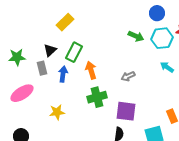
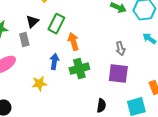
blue arrow: (63, 74) -> (54, 62), moved
gray arrow: (128, 76) -> (120, 49), moved, turned -80
purple square: (126, 111) -> (118, 74), moved

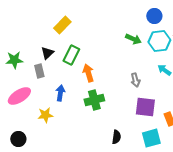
blue arrow: (54, 62) -> (60, 93), moved
purple square: (118, 74) -> (145, 107), moved
yellow star: (39, 84) -> (45, 115), moved

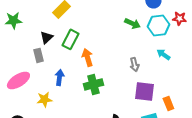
green star: (14, 60) -> (13, 20), moved

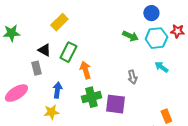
black triangle: (46, 37) -> (44, 50), turned -48
purple square: (144, 91) -> (115, 104), moved
yellow star: (44, 99) -> (51, 112), moved

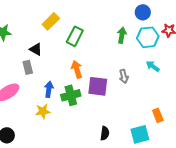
green arrow: (130, 36) -> (122, 35), turned -105
green rectangle: (68, 52) -> (75, 36), moved
green cross: (91, 97) -> (71, 95), moved
purple square: (115, 104) -> (98, 86), moved

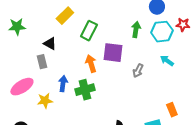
gray arrow: (124, 76) -> (138, 71), turned 40
purple square: (98, 86) -> (113, 53), moved
yellow star: (43, 111) -> (45, 101), moved

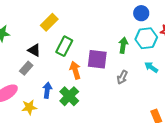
green arrow: (136, 30) -> (123, 45), moved
green rectangle: (89, 31) -> (64, 46), moved
gray rectangle: (42, 62) -> (26, 68), turned 56
green cross: (85, 90) -> (69, 96), turned -30

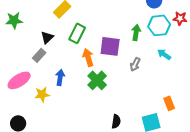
black triangle: (34, 50) -> (47, 37), turned 48
green cross: (69, 96) -> (97, 80), moved

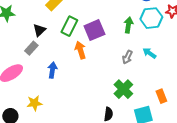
purple square: (110, 46) -> (94, 30), moved, turned -30
cyan arrow: (164, 54) -> (149, 53), moved
green cross: (97, 80) -> (123, 89), moved
yellow star: (42, 94) -> (34, 103), moved

